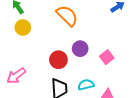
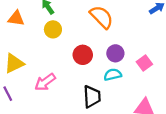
red circle: (58, 60) -> (83, 55), moved
cyan semicircle: (86, 85) -> (113, 75), moved

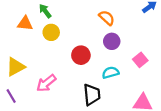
orange semicircle: (102, 17) -> (107, 18), moved, size x0.7
orange triangle: (16, 18) -> (25, 23), moved
purple circle: (115, 53) -> (112, 41), moved

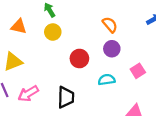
orange triangle: (25, 23) -> (19, 26), moved
pink arrow: (46, 83) -> (28, 94), moved
black trapezoid: (92, 95) -> (66, 97), moved

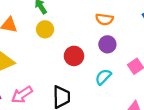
orange semicircle: (110, 25) -> (104, 19), turned 140
cyan semicircle: (107, 80) -> (103, 77), turned -35

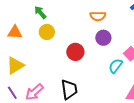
cyan semicircle: (103, 77) -> (116, 66), moved

